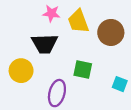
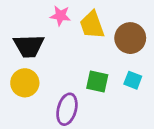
black trapezoid: (45, 44) -> (29, 46), moved
cyan square: (120, 84) -> (133, 80), moved

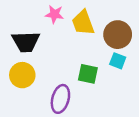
cyan square: (133, 80) -> (118, 61), moved

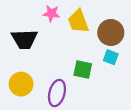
yellow circle: (22, 75) -> (21, 84), moved

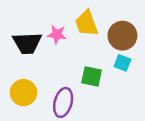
pink star: (51, 13) -> (57, 34), moved

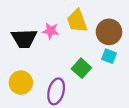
green square: (92, 76) -> (81, 68), turned 30

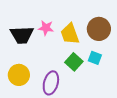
yellow trapezoid: (77, 21) -> (70, 34), moved
cyan square: (109, 56) -> (95, 58), moved

